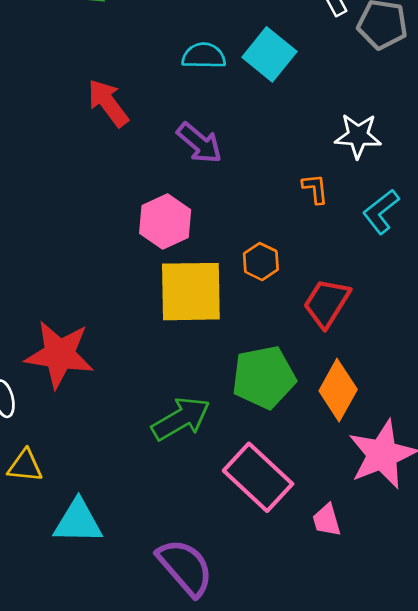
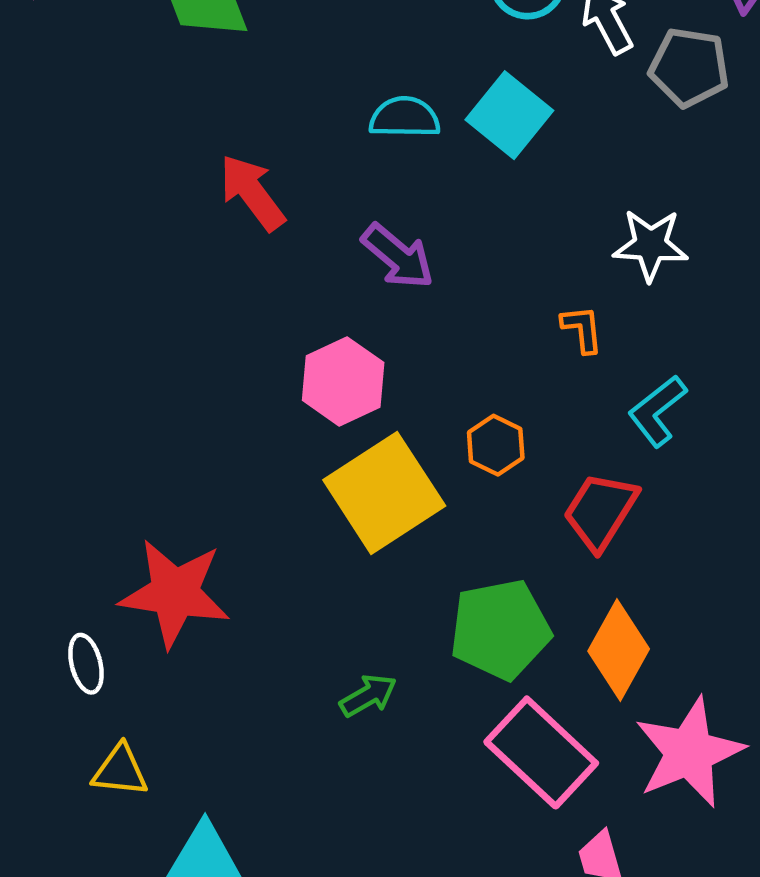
cyan L-shape: (381, 212) -> (657, 411), moved
yellow square: (191, 292) -> (384, 493), turned -32
green arrow: (181, 419) -> (368, 696), size x0.6
pink rectangle: (258, 477) -> (541, 752), moved

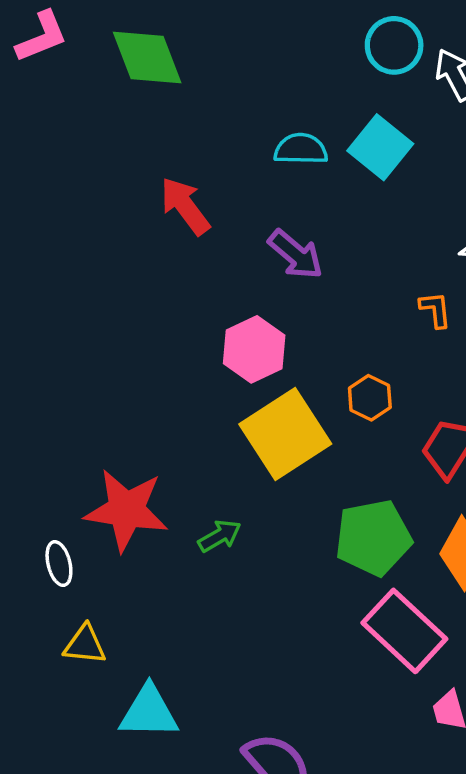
green arrow: (368, 696) -> (220, 536), moved

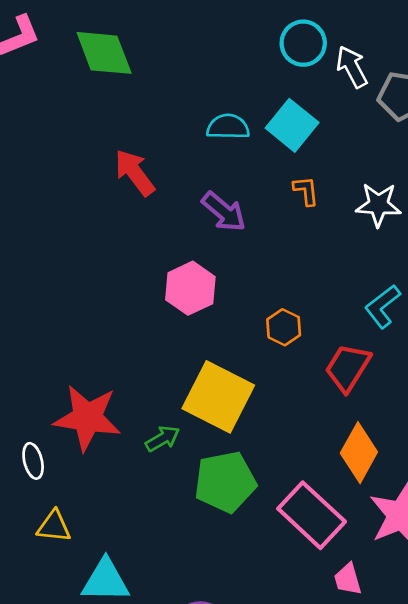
orange L-shape: (435, 310) -> (306, 191), moved
yellow square: (285, 434) -> (218, 397), moved, turned -30
green pentagon: (373, 538) -> (225, 482), moved

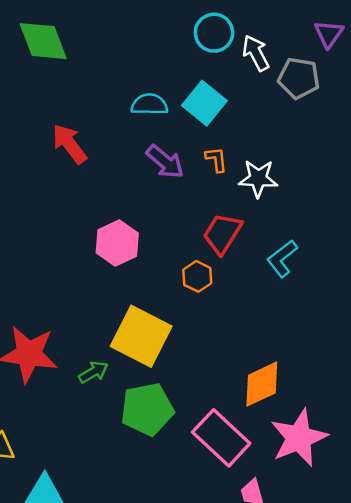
white star: (378, 205) -> (258, 178), moved
purple arrow: (224, 212) -> (165, 162), moved
red trapezoid: (348, 368) -> (222, 233), moved
orange diamond: (359, 453) -> (262, 384), turned 36

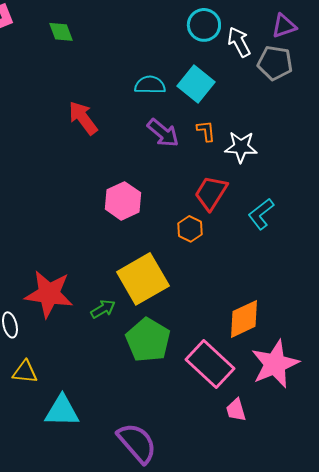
purple triangle: (329, 34) -> (284, 26), moved, turned 36
green diamond: (43, 41) -> (61, 32), size x0.6
yellow square: (141, 336) -> (143, 279), turned 33
green pentagon: (147, 409) -> (148, 340), turned -30

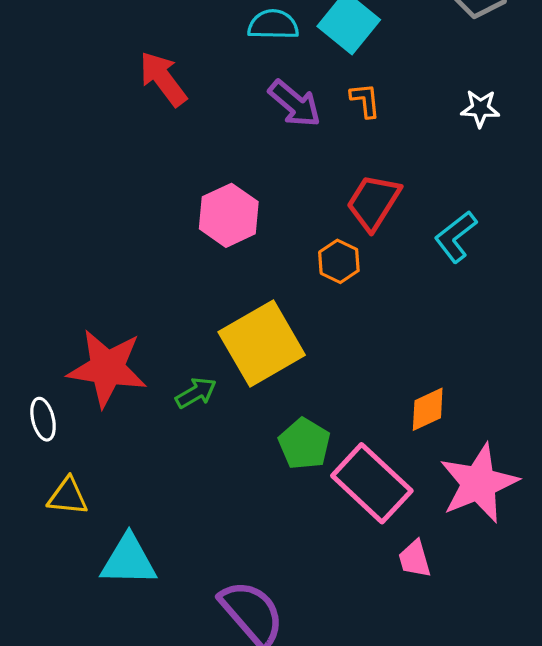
white star: (241, 147) -> (480, 108), moved, size x0.7
orange diamond: (244, 319) -> (428, 409), size x0.7
green pentagon: (148, 340) -> (304, 444), moved, size x0.7

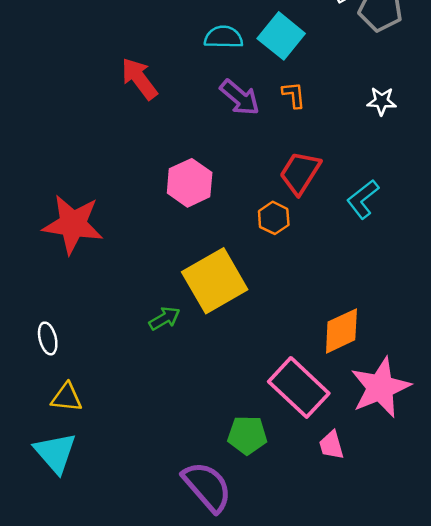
red star: (107, 368) -> (73, 224), moved
orange diamond: (428, 409) -> (341, 331), size x1.4
green pentagon: (304, 444) -> (247, 435), moved, turned -30
cyan triangle: (129, 561) -> (55, 453), moved, turned 48

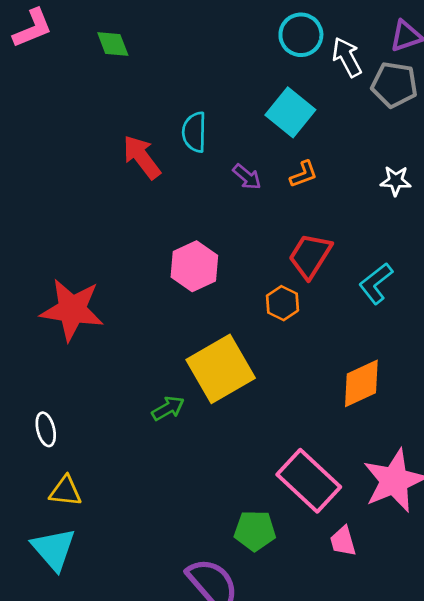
cyan semicircle: (223, 37) -> (194, 132), moved, turned -90
orange L-shape: (294, 95) -> (304, 174), turned 76
purple arrow: (240, 97) -> (247, 177), size x0.7
orange diamond: (341, 331) -> (361, 383), moved

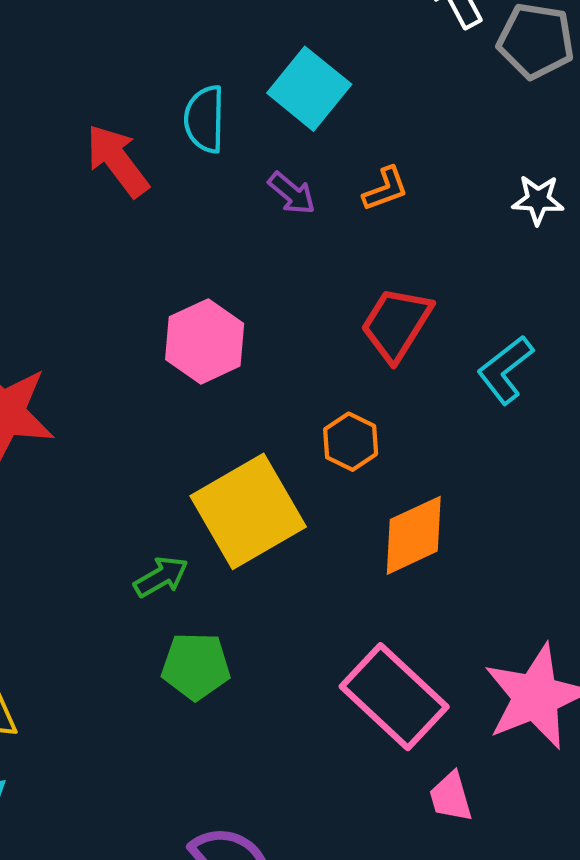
cyan square: (290, 112) -> (309, 89), moved
orange hexagon: (282, 303) -> (351, 442), moved
orange diamond: (361, 383) -> (414, 535), moved
green pentagon: (255, 531) -> (196, 666), moved

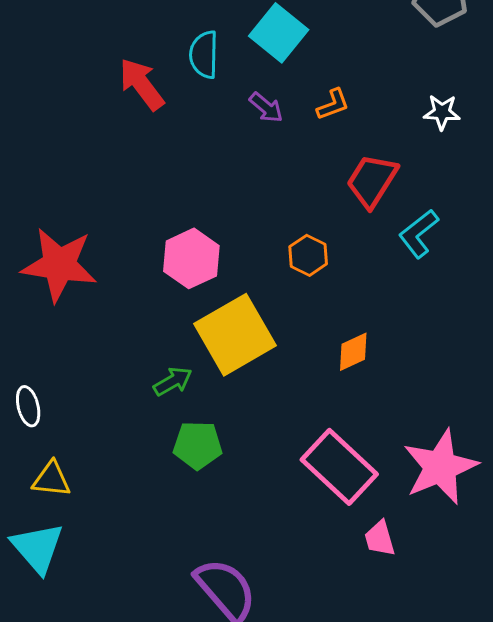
red trapezoid: (396, 324) -> (372, 181), moved
pink hexagon: (205, 341) -> (191, 258), moved
orange hexagon: (351, 442) -> (308, 255), moved
orange diamond: (414, 535) -> (353, 352), size x0.7

